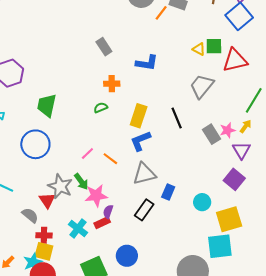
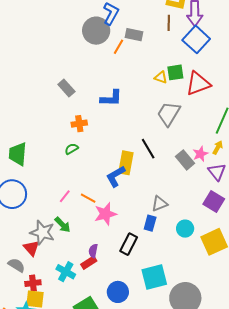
yellow rectangle: (139, 116) -> (126, 163), moved
gray triangle: (144, 174) -> (160, 204), moved, size x0.7
pink star: (96, 196) -> (105, 214), moved
cyan square: (220, 246) -> (154, 277), moved

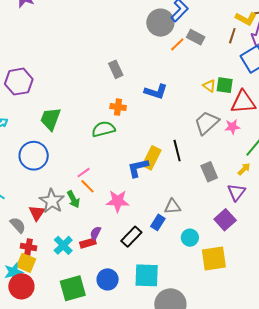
green semicircle: (72, 149) -> (103, 129), size x1.6
pink star: (200, 154) -> (232, 127), moved
orange line: (88, 198) -> (88, 186), moved

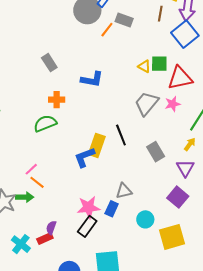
green arrow: (73, 199) -> (25, 197), turned -54
pink star: (118, 201) -> (89, 207), moved

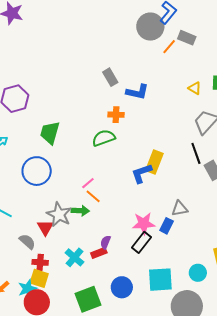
yellow triangle: (144, 66) -> (195, 88), moved
blue L-shape: (92, 79) -> (137, 92), moved
black line: (121, 135) -> (196, 153), moved
cyan circle: (145, 219) -> (198, 273), moved

